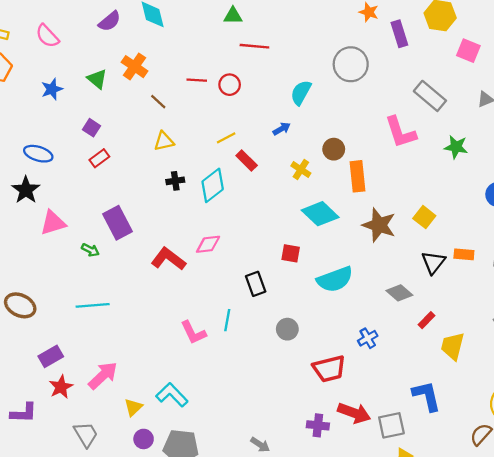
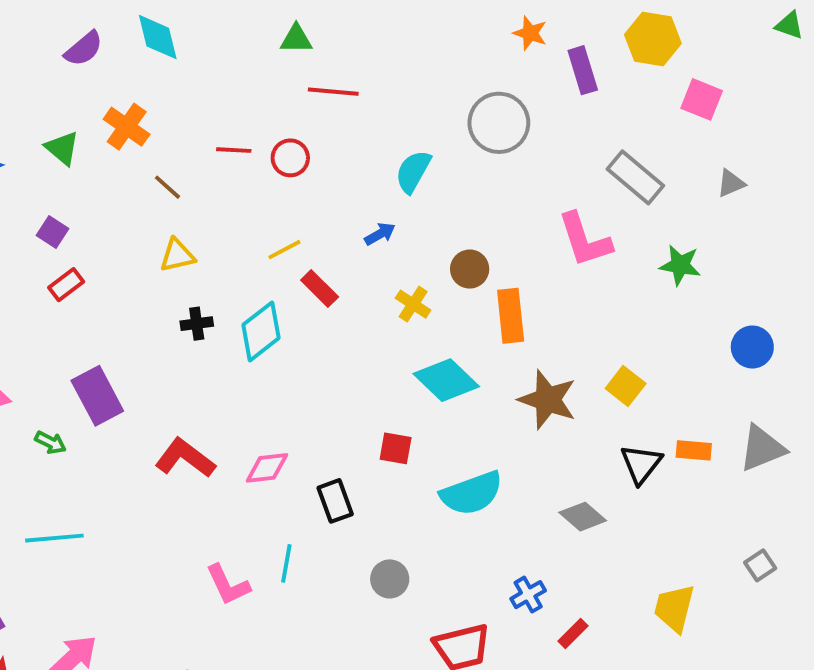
pink diamond: (208, 244) -> (267, 468), moved
red rectangle: (427, 320) -> (573, 634), moved

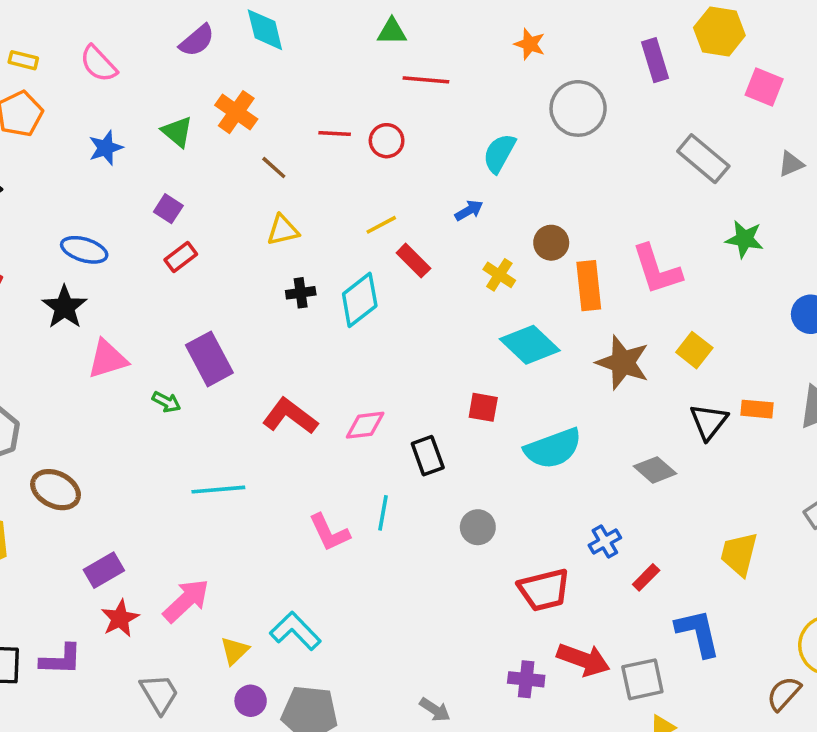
orange star: (530, 33) -> (530, 44), moved
pink L-shape: (585, 240) -> (657, 270), moved
cyan line: (54, 538) -> (218, 490), moved

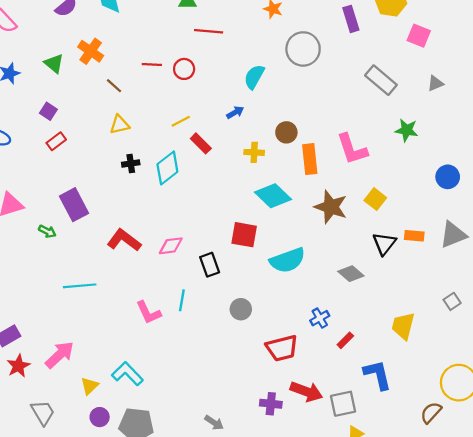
yellow cross: (499, 275) -> (254, 152), turned -30
red square: (483, 407) -> (244, 235), size x1.4

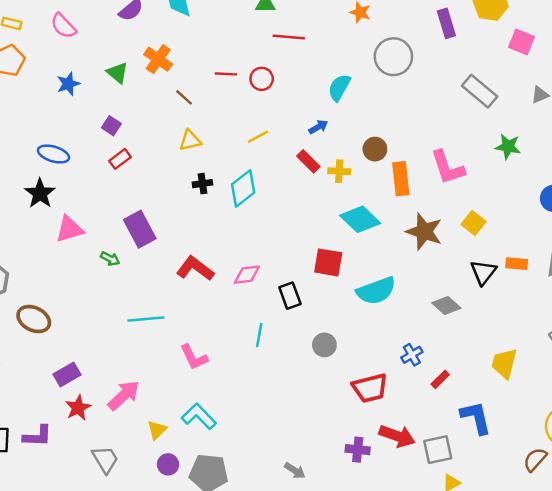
red rectangle: (201, 143) -> (308, 161), moved
pink L-shape: (148, 313) -> (194, 357), moved

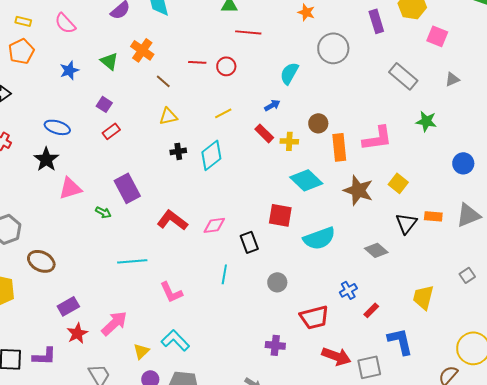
pink L-shape: (448, 168) -> (377, 138), turned -80
purple cross: (358, 450) -> (275, 345), moved

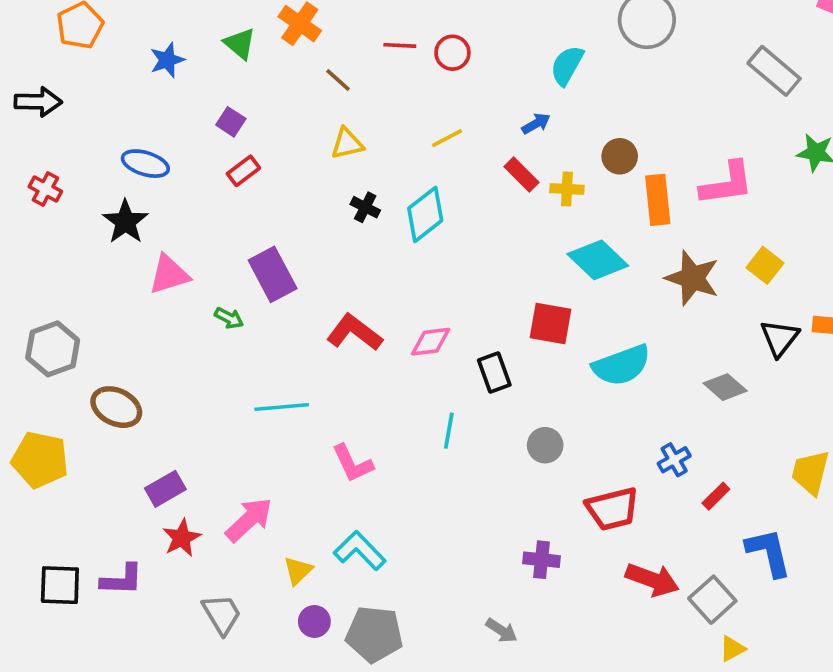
black cross: (178, 151) -> (365, 207), turned 35
gray square: (369, 367) -> (712, 600), turned -30

